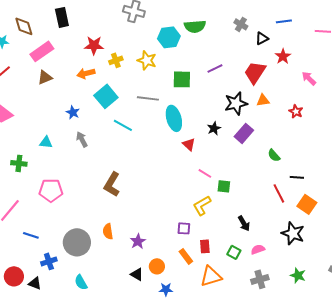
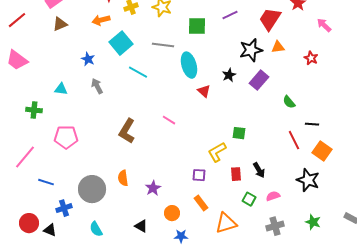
pink line: (205, 173) -> (169, 120), moved
red rectangle: (205, 246) -> (236, 174), moved
black triangle: (137, 274) -> (141, 226), moved

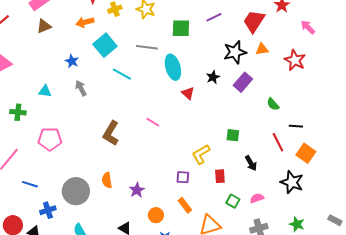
red star: (311, 58) -> (295, 60), size x1.5
green square: (239, 133) -> (233, 135), moved
black arrow: (259, 170) -> (251, 163), moved

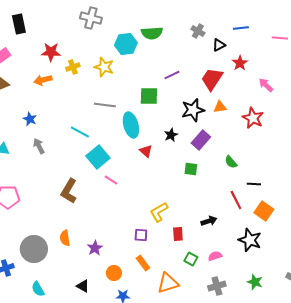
green square: (181, 28) -> (149, 96), moved
cyan square: (105, 45) -> (98, 157), moved
green square: (233, 135) -> (191, 169), moved
black arrow: (251, 163) -> (209, 221), turned -77

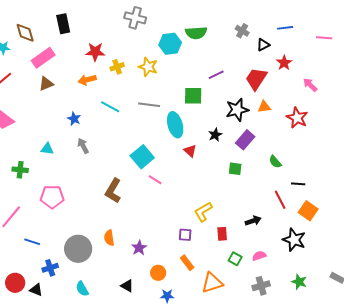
cyan line: (80, 132) -> (110, 107), moved

